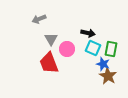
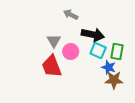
gray arrow: (39, 19) -> (71, 15), moved, turned 48
black arrow: (88, 33) -> (93, 35), size x1.5
brown star: (108, 76) -> (114, 80), turned -30

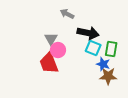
pink circle: (71, 52) -> (58, 50), moved

